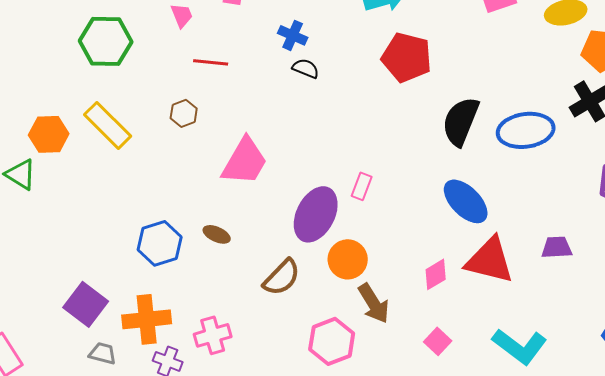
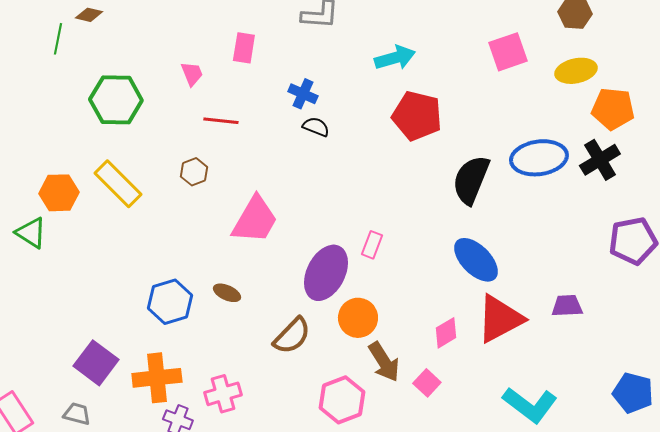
blue ellipse: (526, 130) -> (539, 158), moved
red triangle: (490, 260) -> (500, 319), turned -42
pink square: (438, 341) -> (427, 383), moved
gray trapezoid: (103, 353) -> (77, 414), moved

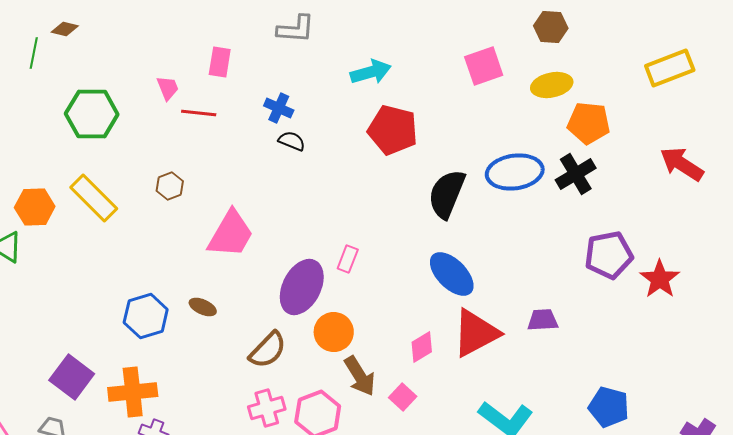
red line: (221, 121) -> (199, 113), moved
pink cross: (223, 394) -> (267, 408), moved

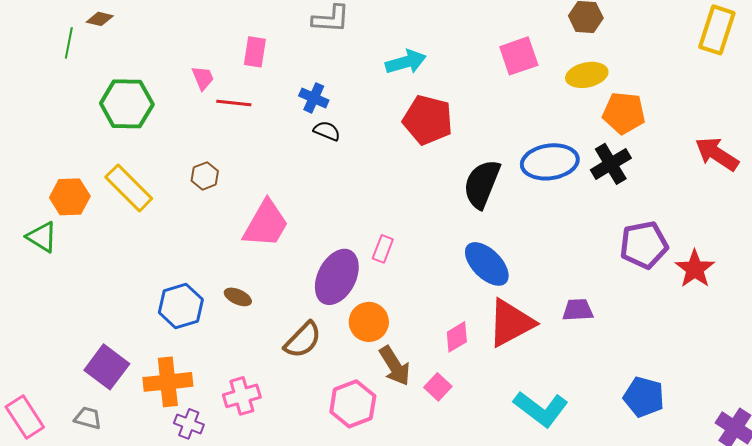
yellow rectangle: (670, 68) -> (717, 30), moved, turned -51
pink cross: (267, 408) -> (242, 396), moved

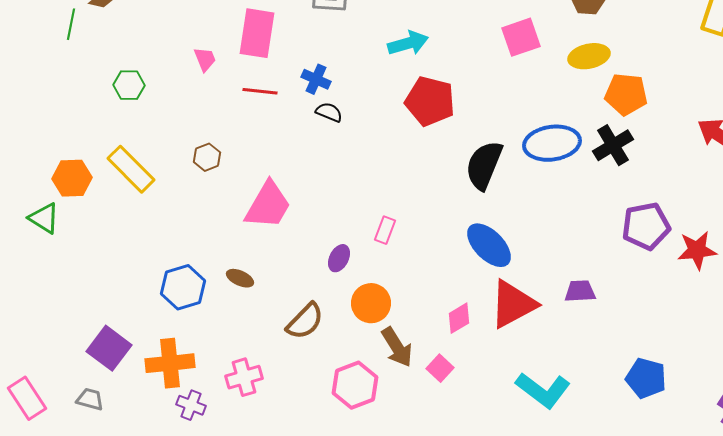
pink rectangle: (255, 52) -> (257, 33), size x1.6
red line: (234, 103) -> (260, 91), moved
green hexagon: (127, 104) -> (129, 85), size x0.6
red star: (695, 269) -> (697, 250), turned 30
purple ellipse: (337, 277) -> (339, 258), size x0.5

